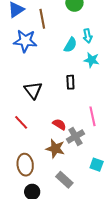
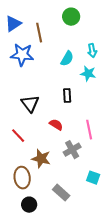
cyan arrow: (88, 36) -> (92, 51), moved
red semicircle: (59, 124) -> (56, 125), moved
brown star: (55, 149) -> (41, 159), moved

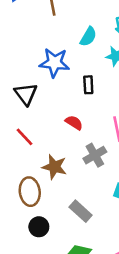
blue star: (22, 55) -> (54, 63), moved
black triangle: (30, 104) -> (26, 94), moved

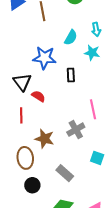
red semicircle: (74, 123) -> (38, 96), moved
red line: (25, 137) -> (21, 115), turned 42

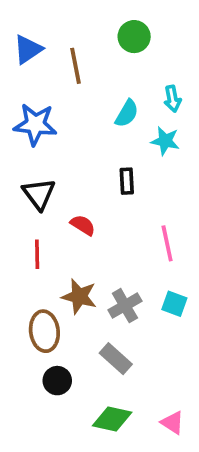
blue star: (44, 58) -> (35, 124), moved
red semicircle: (38, 96) -> (83, 225), moved
gray cross: (76, 130) -> (125, 306), moved
cyan square: (97, 158) -> (174, 304), moved

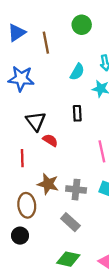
black triangle: (39, 194) -> (36, 121), moved
gray cross: (125, 306) -> (76, 190), turned 36
black circle: (57, 381) -> (20, 236), moved

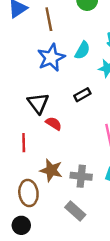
blue star: (21, 79) -> (51, 58), moved, turned -30
black rectangle: (77, 113) -> (82, 95), turned 64

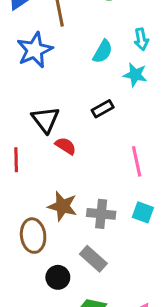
blue star: (51, 58) -> (35, 50), moved
red line: (24, 143) -> (16, 160), moved
black circle: (21, 225) -> (58, 277), moved

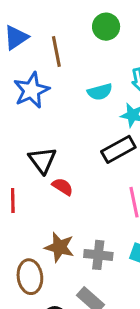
cyan semicircle: (103, 52) -> (100, 92), turned 45
black rectangle: (103, 109) -> (118, 149), moved, size x1.5

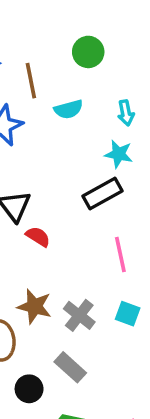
cyan semicircle: (100, 92) -> (68, 109), moved
gray cross: (98, 255) -> (79, 315), turned 32

